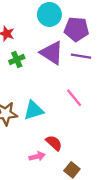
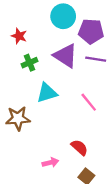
cyan triangle: (34, 110) -> (47, 93), moved
red semicircle: (54, 143) -> (79, 147), moved

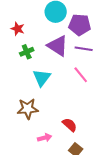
cyan triangle: (47, 93) -> (42, 78), turned -36
pink line: (89, 102) -> (81, 75), moved
brown star: (18, 118) -> (28, 109), moved

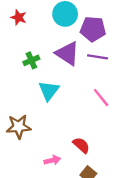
red star: (18, 29) -> (19, 17), moved
pink line: (81, 75) -> (101, 98), moved
brown star: (28, 109) -> (19, 127), moved

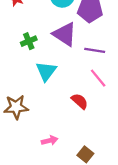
purple line: (98, 57) -> (95, 50), moved
red semicircle: (81, 145) -> (80, 101), moved

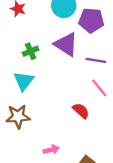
cyan triangle: (46, 71) -> (24, 81), moved

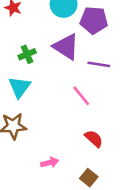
pink line: (99, 88) -> (81, 96), moved
red semicircle: (81, 111) -> (94, 139), moved

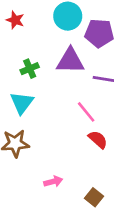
purple triangle: (66, 47) -> (70, 61), turned -32
red semicircle: (94, 139) -> (98, 139), moved

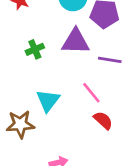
cyan triangle: (22, 103) -> (48, 101), moved

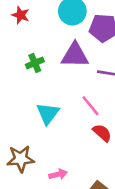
brown star: (20, 124) -> (21, 159), moved

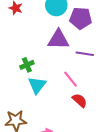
green cross: (35, 63) -> (27, 65), moved

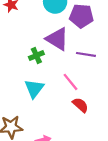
purple triangle: (58, 40) -> (57, 39), turned 30
green cross: (27, 65) -> (36, 56), moved

